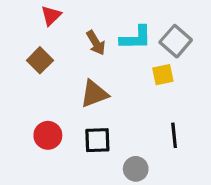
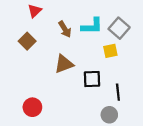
red circle: (48, 135) -> (32, 107), moved
black square: (97, 140) -> (92, 79), moved
gray circle: (136, 169) -> (109, 115), moved

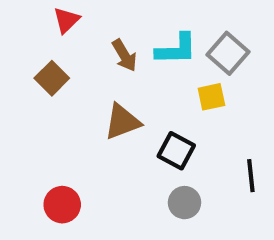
black square: (92, 79) -> (176, 151), turned 30
black line: (118, 92) -> (251, 176), moved
gray circle: (109, 115) -> (185, 203), moved

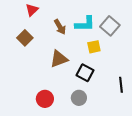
yellow square: (211, 97) -> (94, 47), moved
gray circle: (185, 203) -> (79, 98), moved
red circle: (62, 205) -> (45, 99), moved

